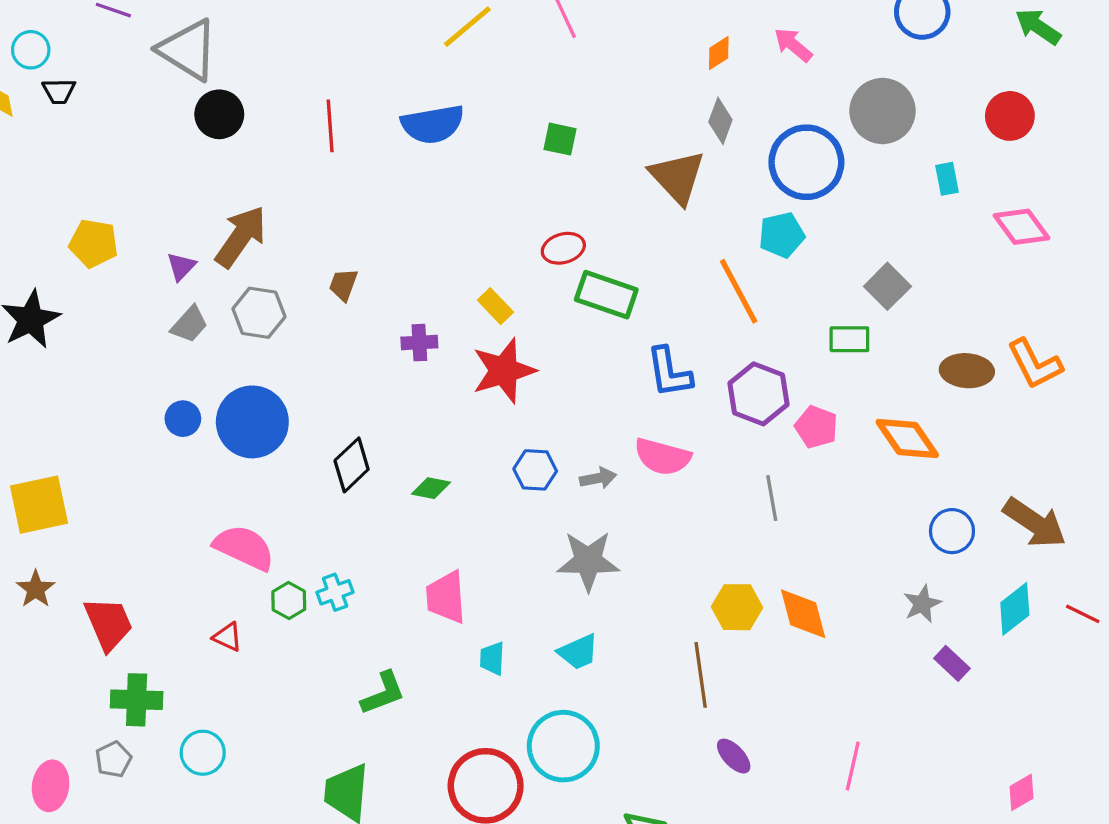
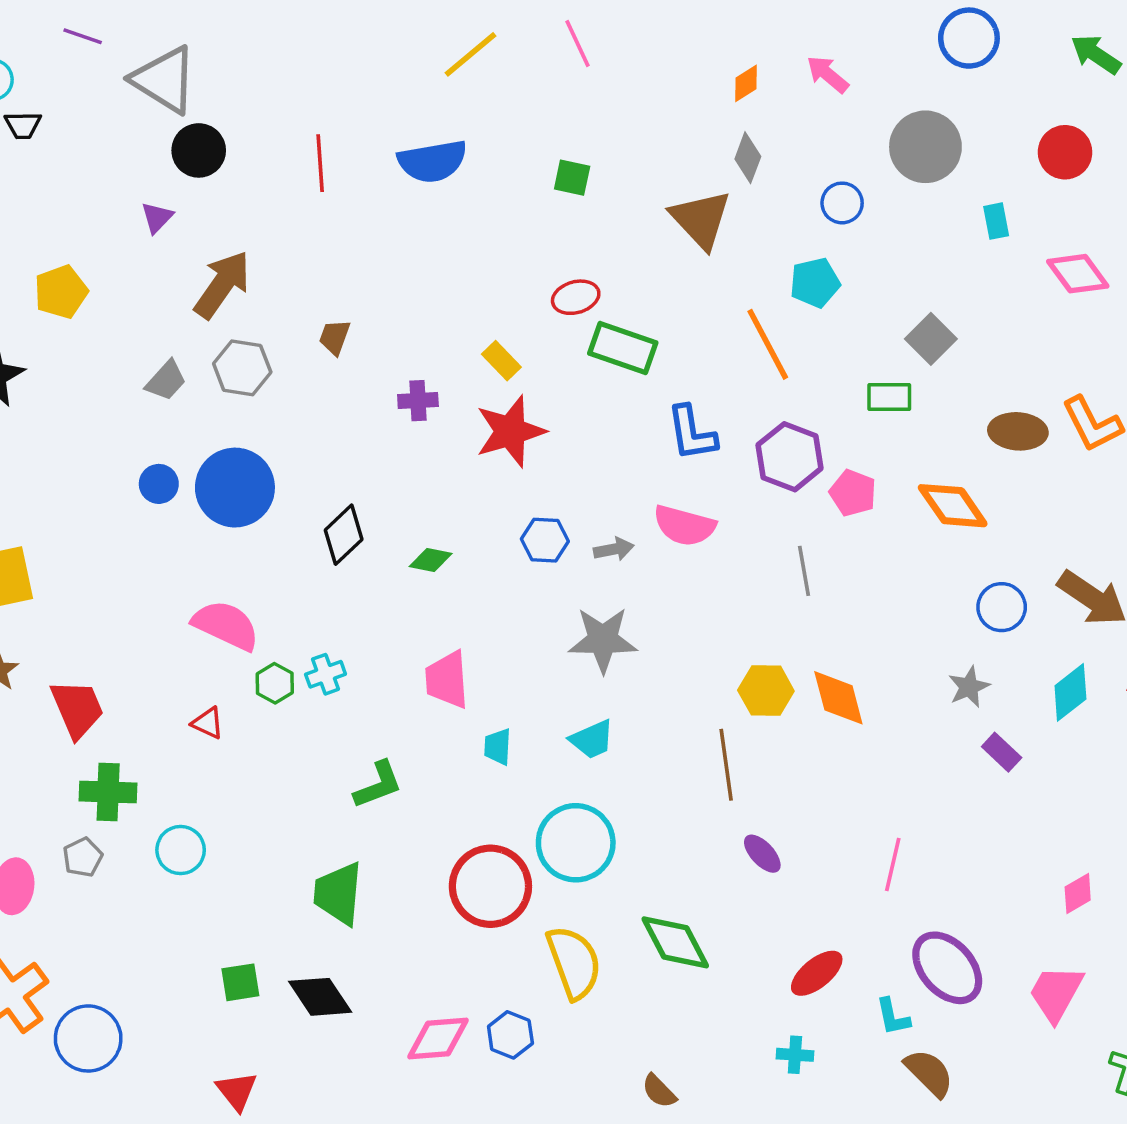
blue circle: (806, 162) -> (842, 203), size x0.5
yellow pentagon: (94, 243) -> (61, 292), turned -30
purple triangle: (181, 266) -> (157, 217), moved

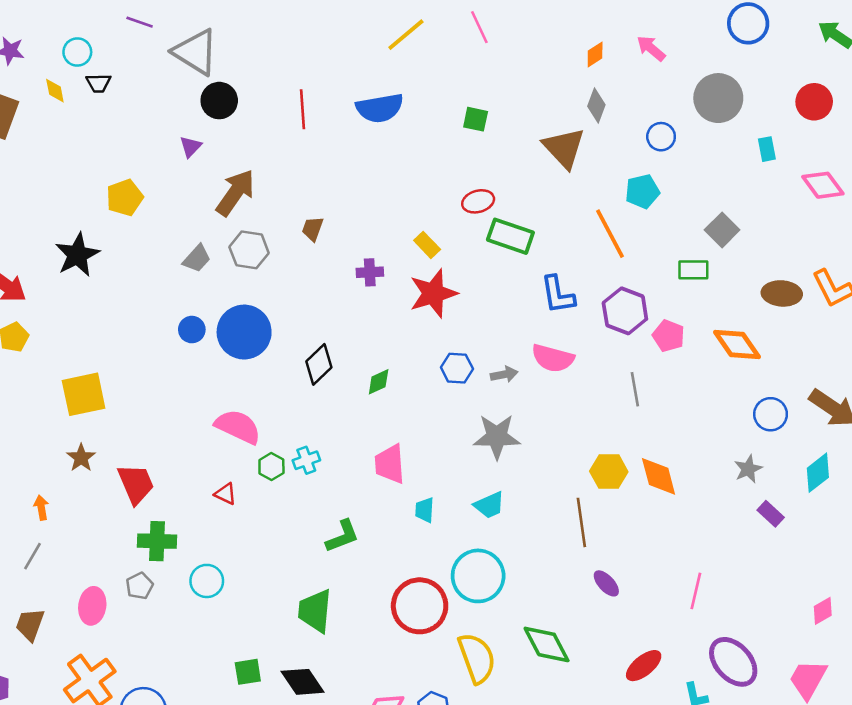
green diamond: (431, 560) -> (379, 382), turned -36

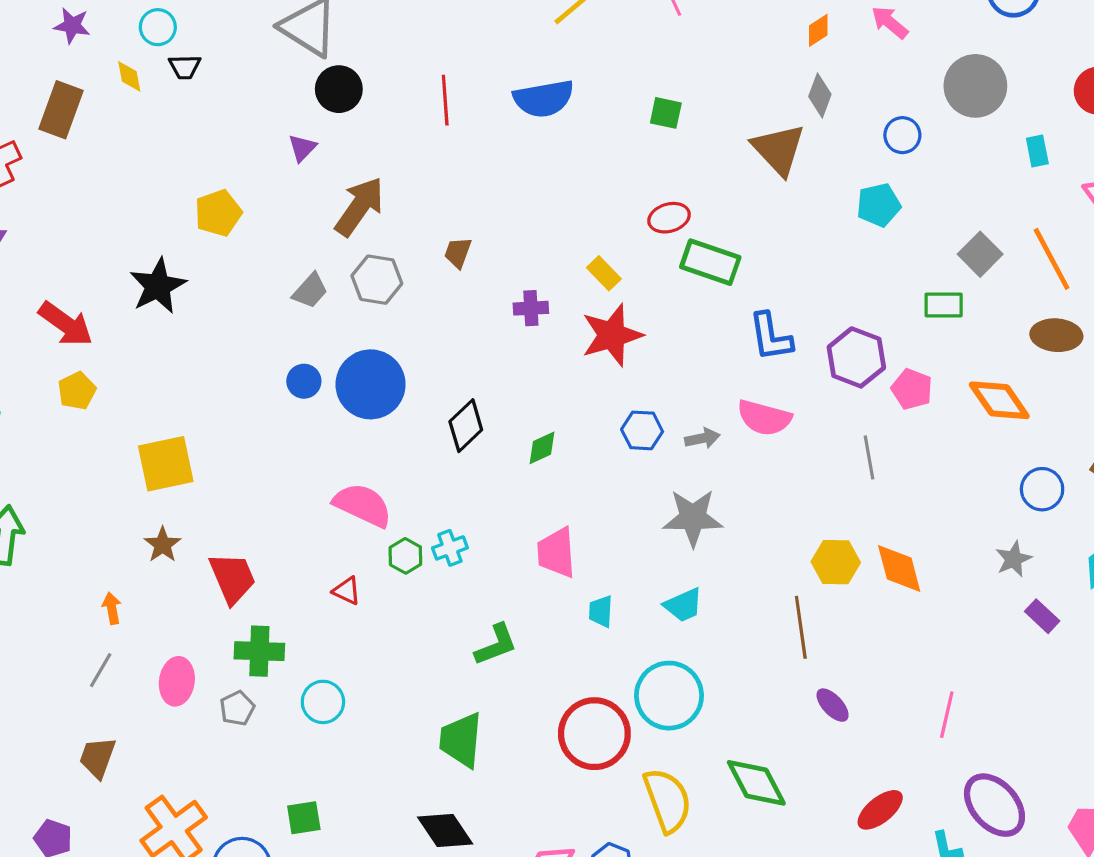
orange line: (610, 234) -> (1052, 259), moved
pink ellipse: (92, 606) -> (177, 681), moved
green square: (248, 672) -> (304, 818), moved

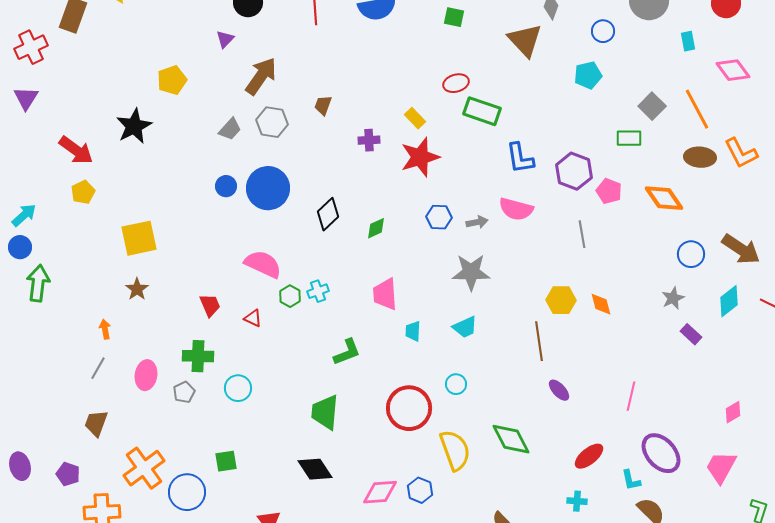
orange diamond: (899, 569) -> (601, 304), size x0.7
red trapezoid: (232, 578) -> (210, 305), moved, size x0.7
cyan circle: (669, 696) -> (456, 384), size x0.5

